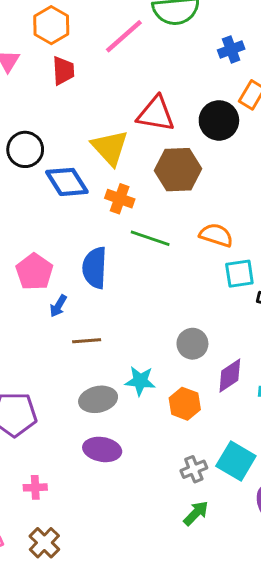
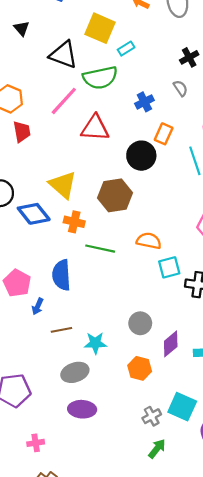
red triangle: (156, 114) -> (95, 128), moved
cyan star: (140, 381) -> (95, 343), moved

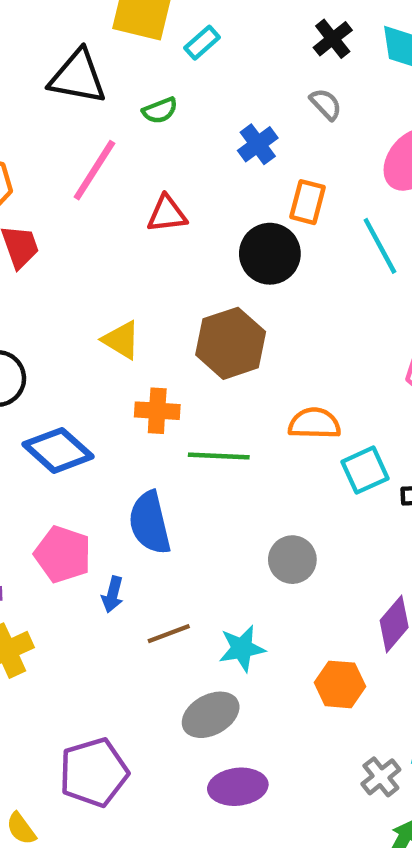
green semicircle: (100, 78) -> (160, 110), size x0.5
red triangle: (95, 128) -> (167, 214), size x0.7
yellow triangle: (63, 185) -> (121, 340), size x0.7
blue diamond: (34, 214) -> (58, 450), moved
gray circle: (140, 323) -> (292, 560), moved

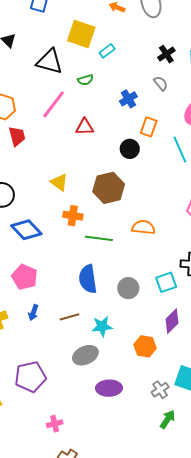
black circle: (270, 254) -> (130, 149), size x0.7
cyan square: (365, 470) -> (166, 282), moved
blue semicircle: (150, 523) -> (88, 279), moved
blue arrow: (113, 594) -> (33, 313), moved
purple ellipse: (238, 787) -> (109, 388), moved

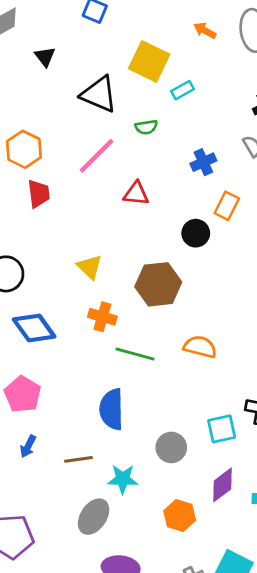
gray circle: (128, 288) -> (171, 447), moved
gray ellipse: (85, 355) -> (94, 517), turned -40

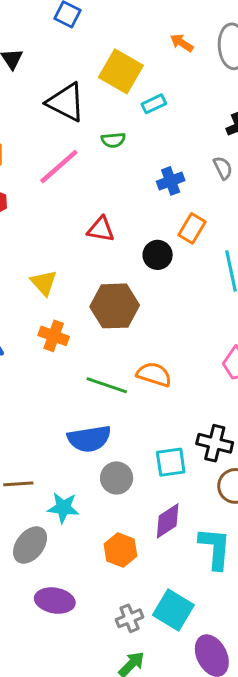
red triangle: (136, 194) -> (101, 229), moved
green line: (135, 354) -> (107, 385), moved
blue semicircle: (112, 409) -> (89, 439), moved, turned -102

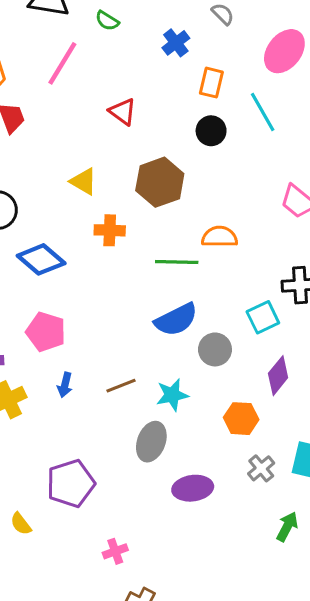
green semicircle: (113, 140) -> (107, 21), turned 55
red triangle: (101, 229) -> (123, 112), turned 44
black circle: (158, 255) -> (211, 131), moved
gray cross: (130, 618) -> (261, 468), moved

